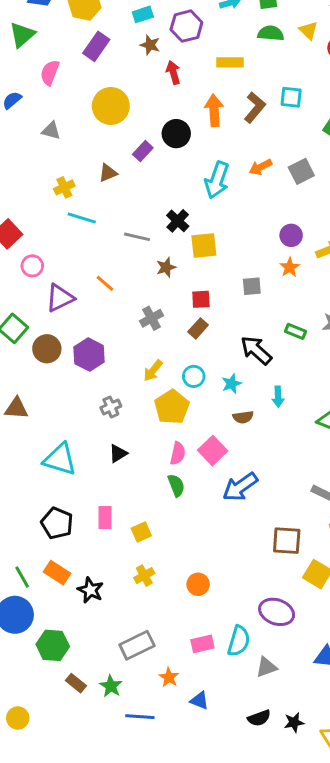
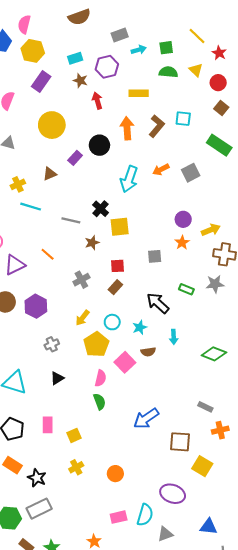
pink square: (213, 451) -> (125, 362), moved
blue arrow: (240, 487) -> (146, 418), moved
gray rectangle: (137, 645) -> (39, 509), moved

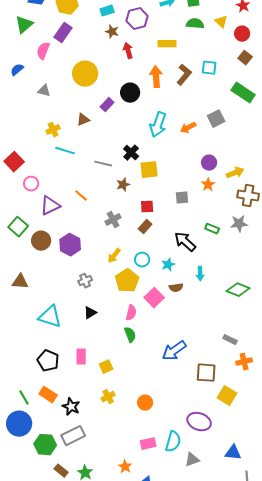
purple rectangle: (41, 82) -> (63, 33), moved
orange arrow: (161, 170) -> (188, 128), moved

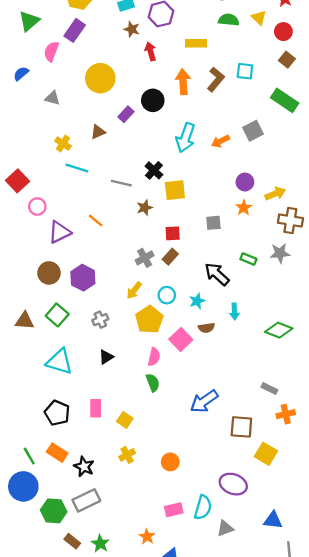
yellow cross: (53, 130) -> (63, 144), turned -32
gray cross: (113, 220) -> (145, 258), moved
green square: (18, 227) -> (57, 315), moved
yellow square: (106, 367) -> (125, 420), turned -32

